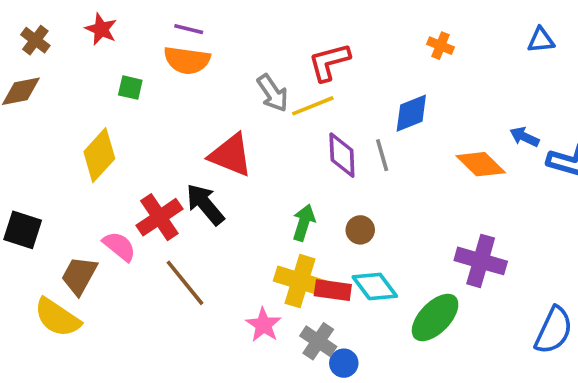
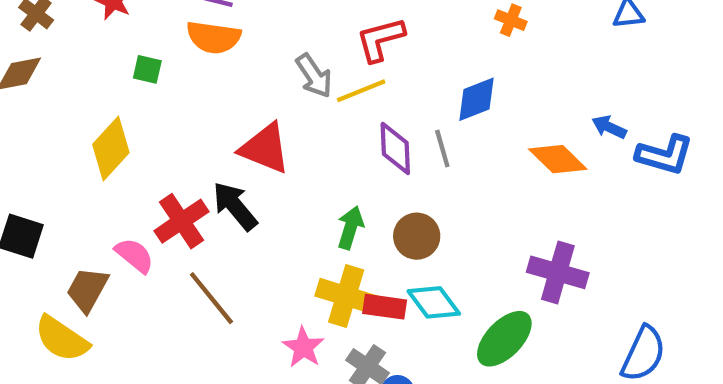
brown circle: (360, 230) -> (417, 236), size x1.4

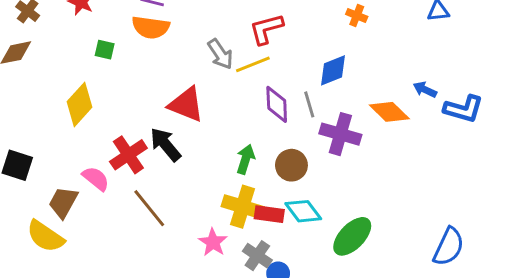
purple cross: (558, 272) -> (340, 134), moved

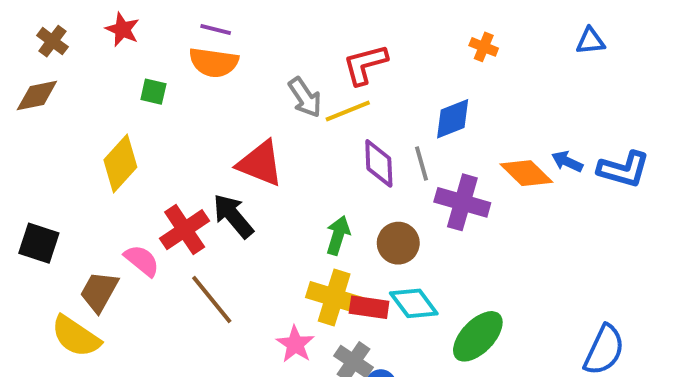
blue arrow: (425, 90) -> (567, 162), moved

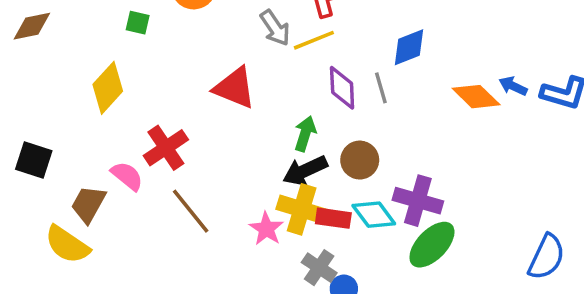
purple cross: (462, 202) -> (418, 201), moved
black arrow: (233, 216) -> (305, 171), moved, turned -75
green arrow: (338, 235) -> (305, 134), moved
pink star: (295, 344) -> (266, 229), moved

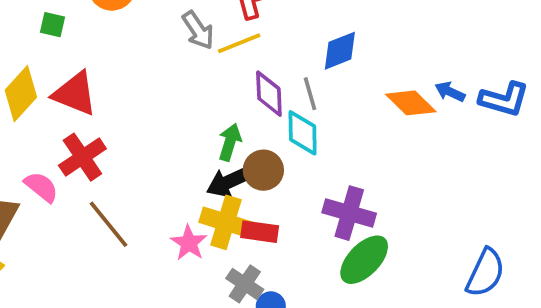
red triangle: (235, 88) -> (75, 94), moved
brown circle: (360, 160) -> (263, 170), moved
cyan diamond: (374, 215) -> (303, 133), moved, turned 36

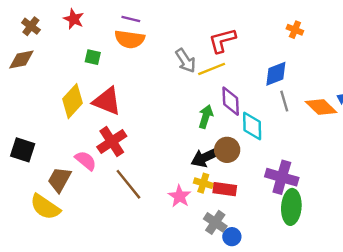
gray line: (310, 94) -> (284, 101), moved
green arrow: (230, 142) -> (206, 117), moved
yellow cross: (226, 222) -> (203, 183), size x0.6
green ellipse: (364, 260) -> (291, 207), turned -40

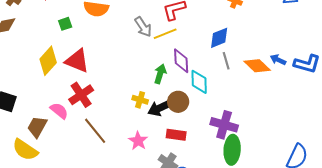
green square: (93, 57) -> (65, 24), turned -32
yellow cross: (203, 183) -> (140, 100), moved

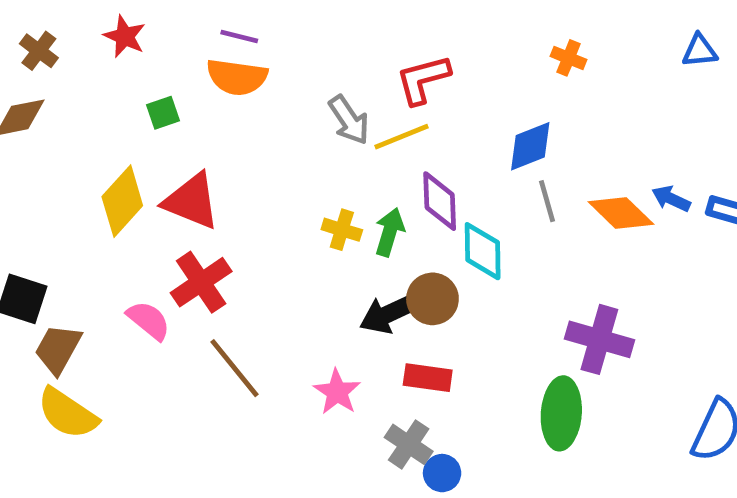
yellow cross: (140, 100) -> (342, 230), moved
purple cross: (224, 125) -> (599, 339), moved
brown trapezoid: (37, 127) -> (58, 349), moved

